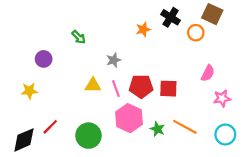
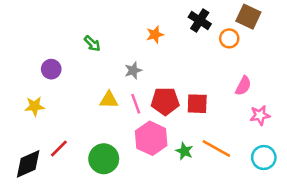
orange star: (143, 29) -> (155, 35), moved

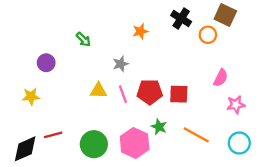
pink hexagon: (151, 138) -> (135, 143), moved
red line: (59, 149) -> (53, 135), turned 30
green star: (184, 151) -> (159, 127), moved

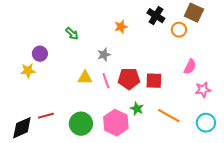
yellow star: (31, 96) -> (28, 71), moved

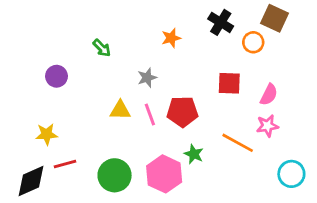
yellow star: (28, 71) -> (47, 134), moved
red square: (154, 81) -> (229, 83), moved
pink star: (203, 90) -> (267, 126), moved
orange line: (169, 116) -> (238, 143), moved

